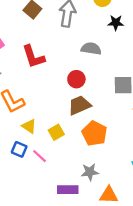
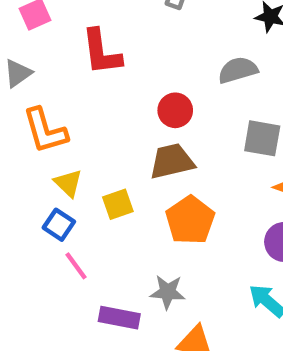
gray semicircle: (91, 49) -> (238, 70), moved, turned -36
blue square: (19, 149) -> (59, 225), moved
pink line: (40, 156) -> (76, 266), moved

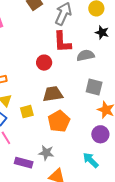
red L-shape: (101, 52) -> (62, 42), moved
red circle: (175, 110) -> (44, 63), moved

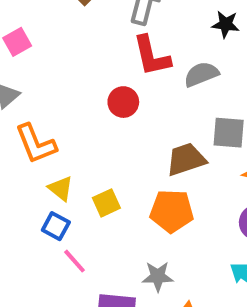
brown trapezoid: (53, 94) -> (186, 159), moved
orange pentagon: (59, 121) -> (172, 211), turned -30

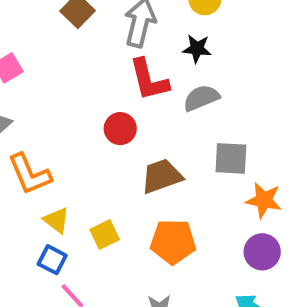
black star: (226, 24) -> (197, 49), moved
brown trapezoid: (186, 159) -> (162, 176), moved

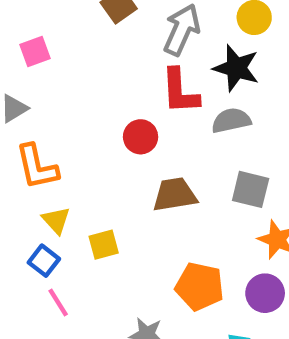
black star: (197, 49) -> (236, 68), size x1.5
orange pentagon: (173, 242) -> (200, 286), moved

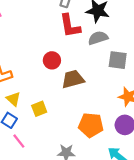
red circle: (141, 137) -> (52, 60), moved
gray square: (251, 189) -> (118, 60), moved

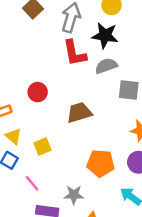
red circle: (52, 60) -> (38, 92), moved
pink line: (19, 141) -> (32, 183), moved

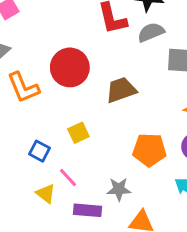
red circle: (38, 92) -> (70, 67), size x1.6
yellow triangle: (13, 136) -> (46, 194), moved

